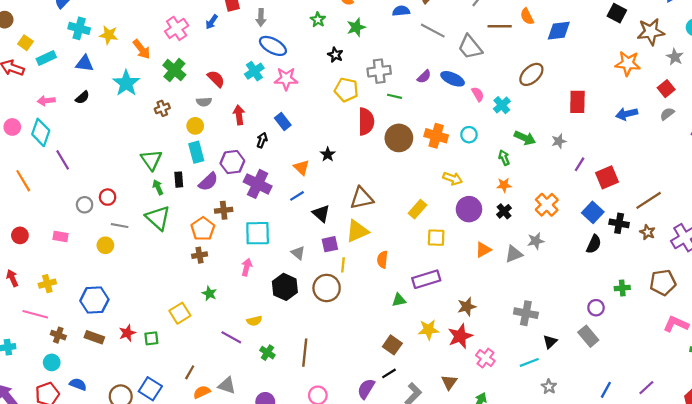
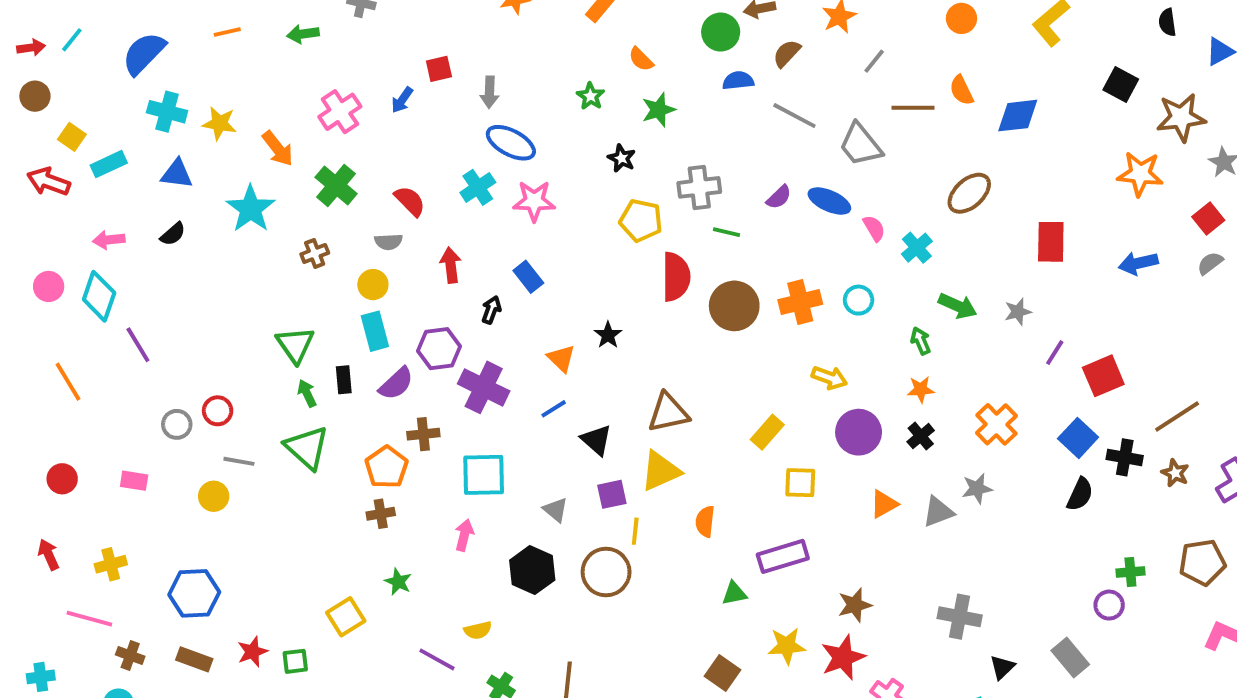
orange cross: (436, 136) -> (800, 302), turned -30
purple circle: (596, 308) -> (1109, 605), moved

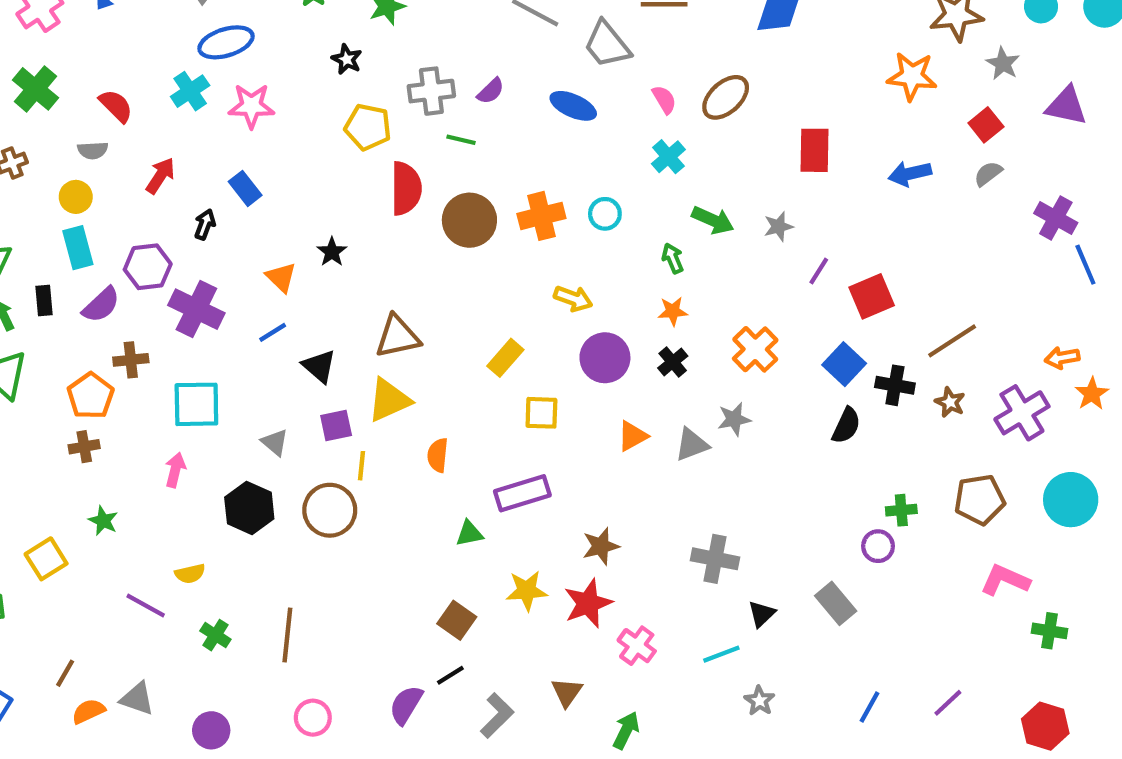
blue ellipse: (511, 143) -> (226, 42), turned -45
purple semicircle: (779, 197) -> (491, 91), moved
pink semicircle: (874, 228) -> (664, 100), moved
red arrow: (451, 265) -> (160, 176), turned 40

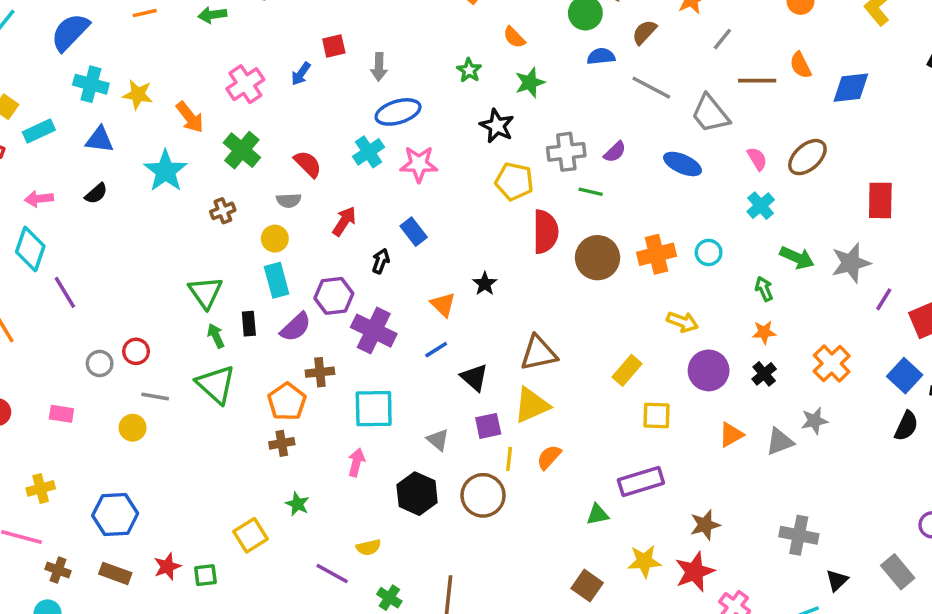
black star: (347, 59) -> (497, 126), size x1.4
gray star: (779, 227) -> (851, 263), size x1.6
orange semicircle: (438, 455) -> (549, 457), moved, turned 36

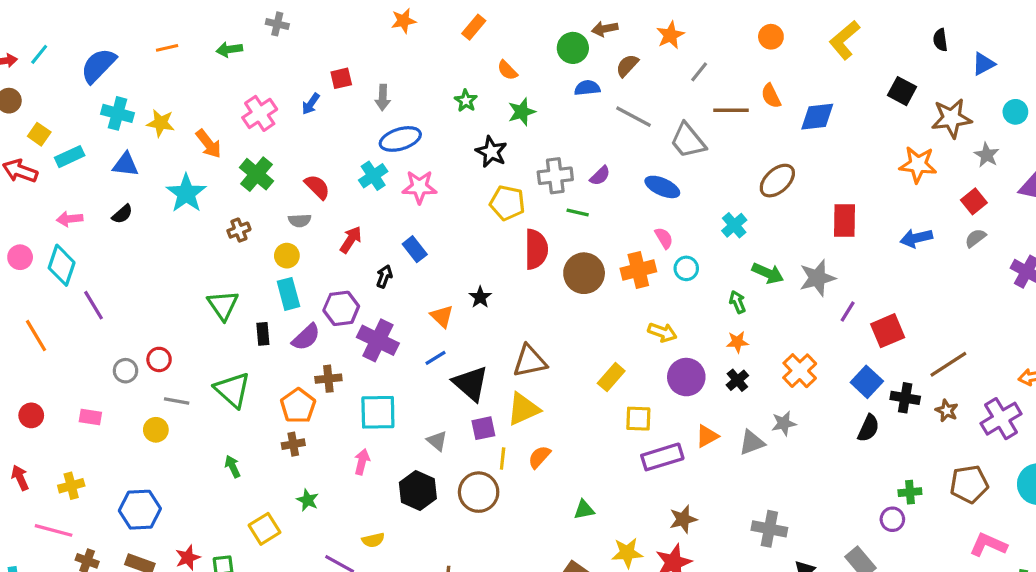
pink semicircle: (757, 159) -> (664, 238), moved
green arrow: (216, 336) -> (233, 467), moved
black triangle: (474, 377) -> (471, 383), size x1.4
purple rectangle: (641, 481) -> (662, 457), moved

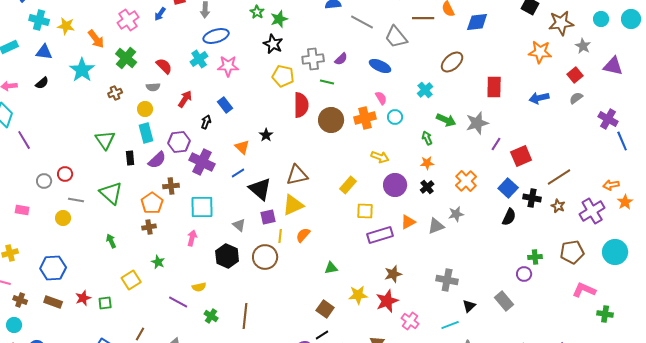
green star: (522, 112) -> (279, 19), moved

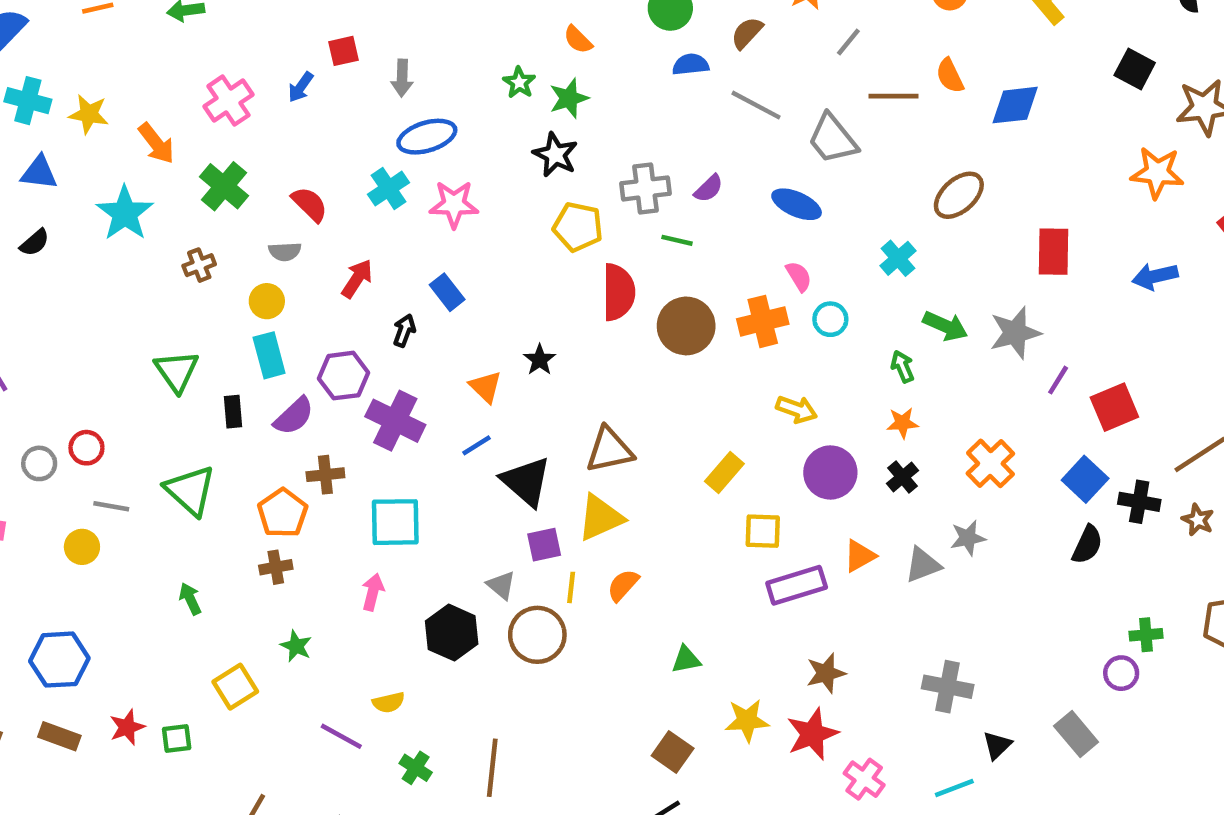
gray triangle: (239, 225) -> (501, 585), moved

